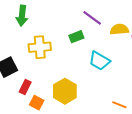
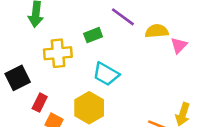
green rectangle: (76, 37) -> (93, 35), moved
cyan trapezoid: (99, 61) -> (106, 74), moved

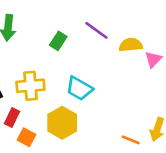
green rectangle: (93, 35) -> (58, 41), moved, turned -36
yellow cross: (58, 53) -> (30, 86), moved

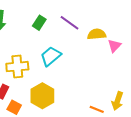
green rectangle: (58, 41) -> (39, 23), moved
cyan trapezoid: (79, 88) -> (51, 56), moved, turned 110

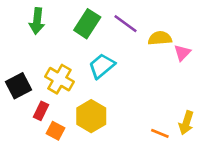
green rectangle: (39, 23) -> (87, 24), size x1.5
yellow cross: (17, 67) -> (59, 79), turned 35

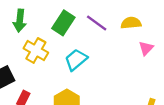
yellow semicircle: (160, 38) -> (131, 23), moved
yellow cross: (59, 79) -> (36, 50), moved

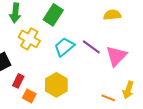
purple line: (97, 23) -> (91, 47), moved
pink triangle: (146, 48) -> (116, 56), moved, size x1.6

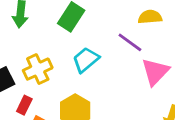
yellow cross: (29, 39) -> (38, 69), moved, turned 35
purple line: (91, 47) -> (130, 42), moved

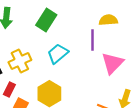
purple line: (130, 42) -> (92, 40), turned 54

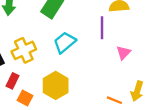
pink triangle: (112, 63) -> (124, 53), size x0.6

